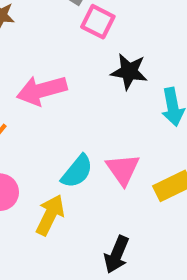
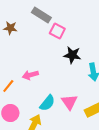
pink arrow: (42, 90) -> (30, 75), moved, size x0.7

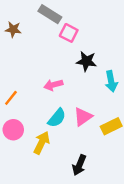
pink arrow: (30, 75) -> (53, 85), moved
pink triangle: (69, 102) -> (83, 117), turned 30

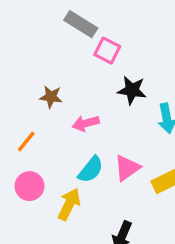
brown star: (13, 29) -> (51, 97), moved

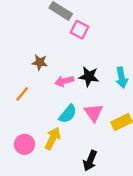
black star: (132, 90) -> (89, 76), moved
pink triangle: (127, 168) -> (94, 113), turned -30
pink circle: (30, 186) -> (24, 144), moved

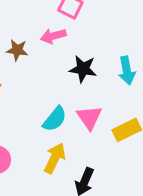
pink arrow: (64, 81) -> (53, 36), moved
yellow arrow: (53, 138) -> (55, 158), moved

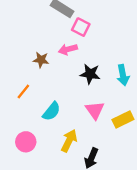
cyan semicircle: (55, 119) -> (52, 111), moved

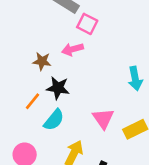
black star: (90, 74) -> (58, 88), moved
orange line: (23, 91) -> (33, 101), moved

